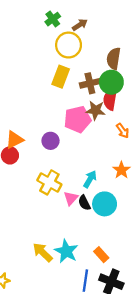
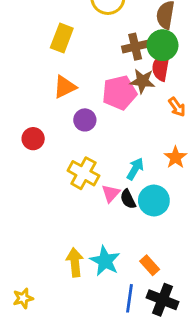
yellow rectangle: (61, 77) -> (62, 38), moved
orange triangle: (14, 140) -> (65, 87), moved
yellow arrow: (43, 252) -> (75, 262), turned 40

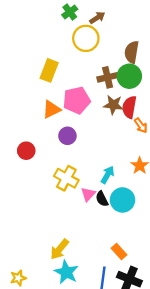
red semicircle: (161, 67) -> (129, 107), moved
pink pentagon: (119, 93) -> (77, 100), moved
cyan star: (105, 261) -> (66, 272), moved
yellow arrow: (75, 262) -> (59, 249), turned -135

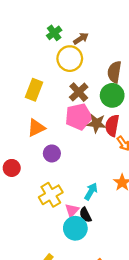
brown cross: (108, 77) -> (79, 92), moved, turned -30
pink pentagon: (77, 100) -> (79, 117), moved
yellow cross: (66, 178) -> (51, 195), turned 30
cyan circle: (122, 200) -> (75, 228), moved

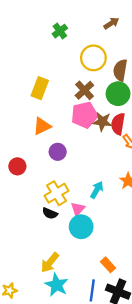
brown arrow: (81, 38) -> (111, 23), moved
yellow circle: (70, 59) -> (93, 58), moved
black semicircle: (85, 215) -> (50, 213), moved, turned -40

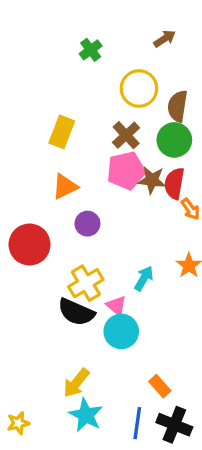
red circle: (17, 166) -> (30, 245), size x1.6
pink triangle: (78, 209) -> (116, 306), turned -32
black semicircle: (50, 213) -> (76, 312), size x1.6

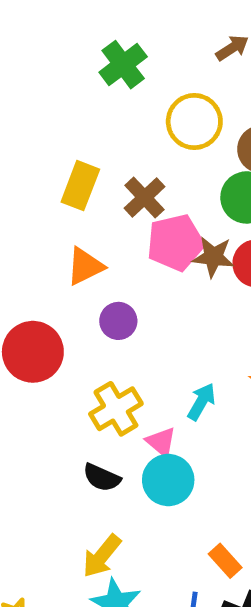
green cross: (91, 50) -> (123, 65), size x1.4
brown cross: (126, 135) -> (144, 197), moved
black semicircle: (76, 312) -> (102, 478), moved, size x0.7

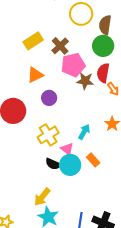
yellow rectangle: (80, 186) -> (33, 41), turned 36
brown star: (213, 257) -> (85, 81), moved
black semicircle: (102, 478) -> (53, 164), moved
orange rectangle: (225, 561) -> (93, 160), moved

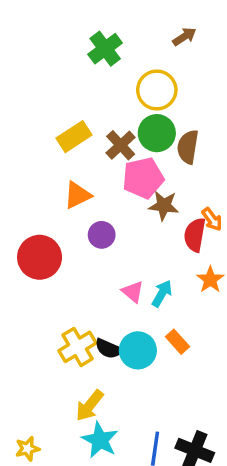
brown semicircle: (105, 25) -> (188, 147), moved
green circle: (103, 46) -> (157, 133), moved
red semicircle: (103, 73) -> (195, 235), moved
yellow cross: (48, 135) -> (77, 347), moved
pink triangle: (67, 149) -> (133, 292), moved

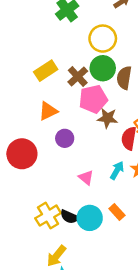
cyan arrow: (162, 293) -> (117, 170), moved

